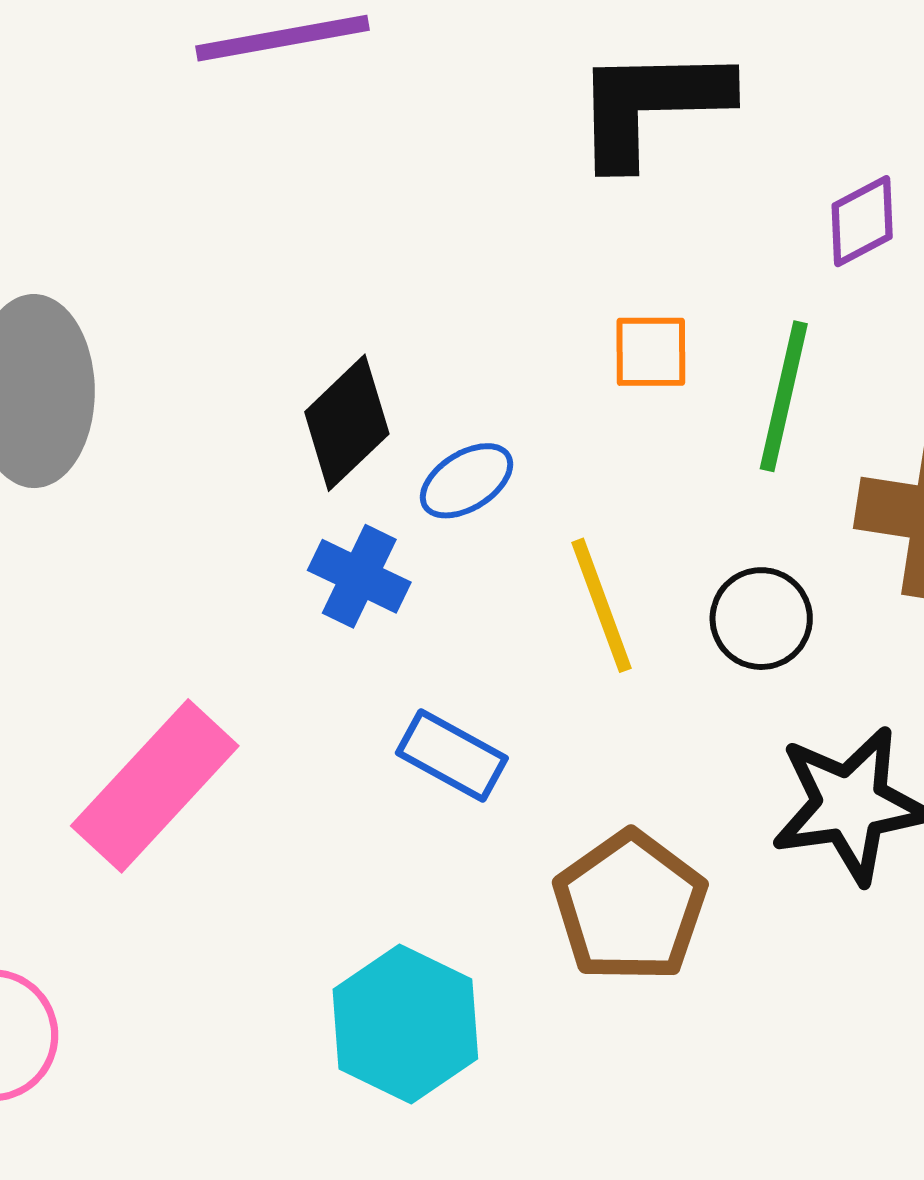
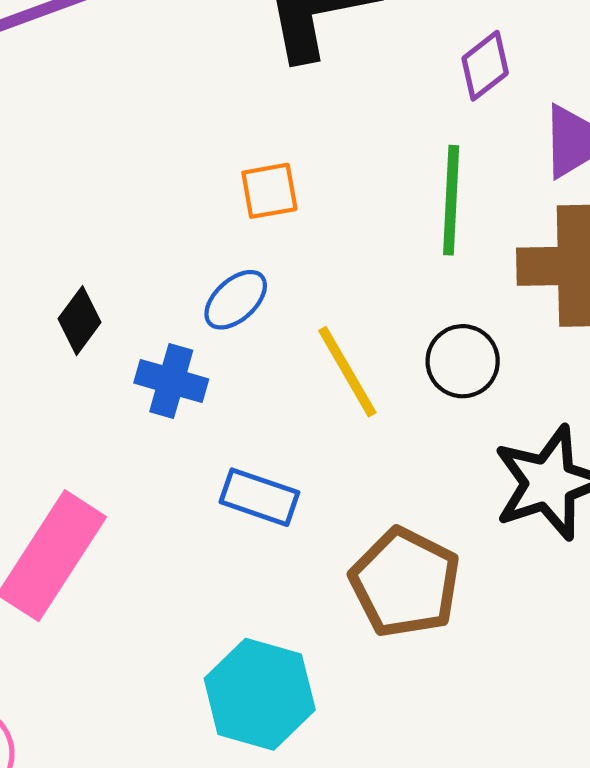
orange square: (651, 352) -> (269, 191), moved
black diamond: (347, 423) -> (80, 321), moved, size x0.7

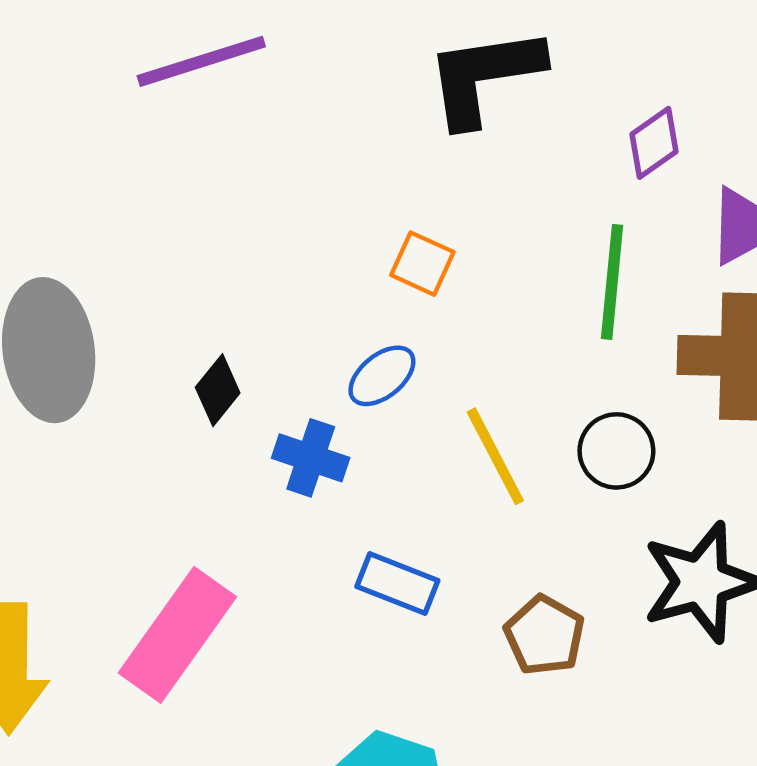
orange square: (269, 191) -> (422, 264), turned 32
brown pentagon: (405, 583) -> (545, 635), moved, size x0.7

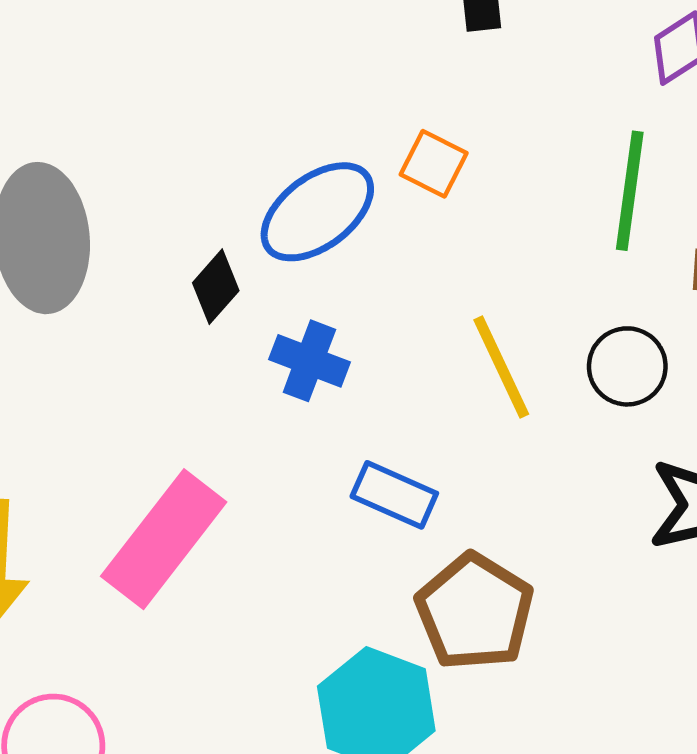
blue ellipse: (382, 376) -> (317, 212), moved, size x1.6
brown pentagon: (545, 635) -> (475, 612), moved, size x1.4

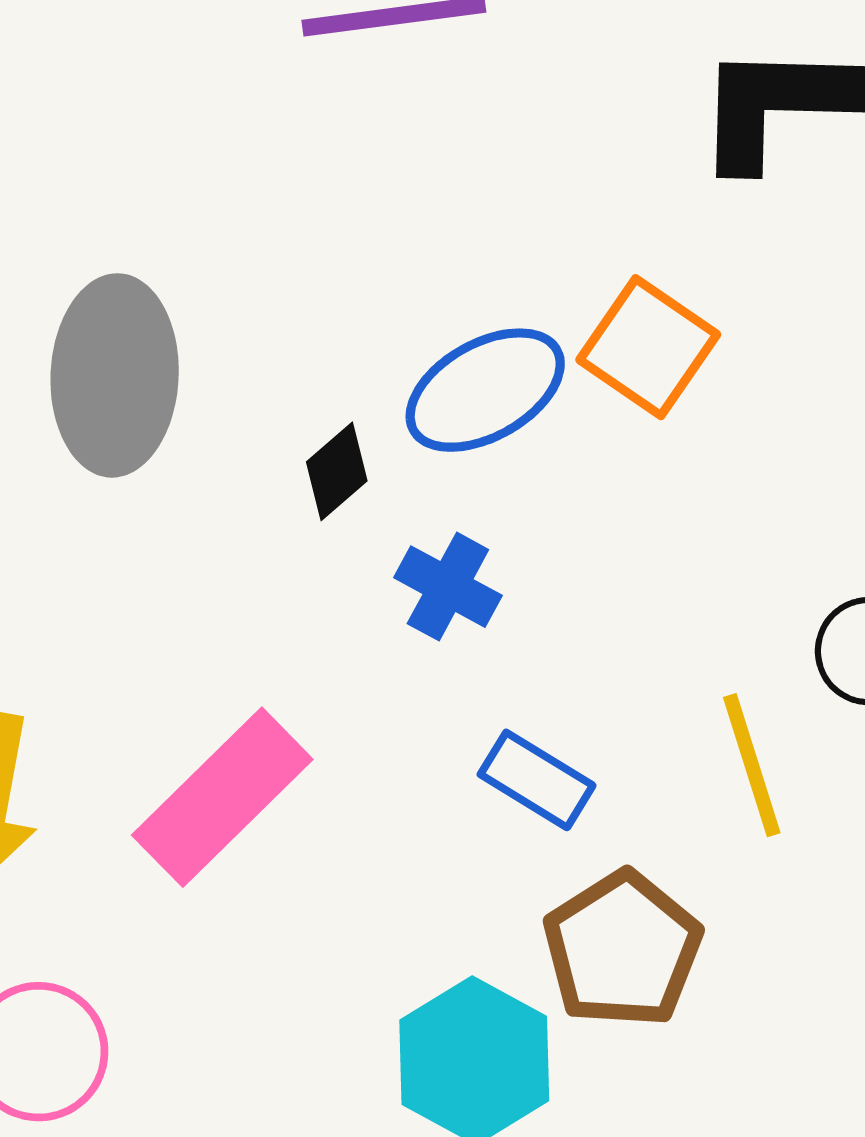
orange square: (434, 164) -> (648, 347), size x1.5
yellow line: (501, 367) -> (752, 765), moved

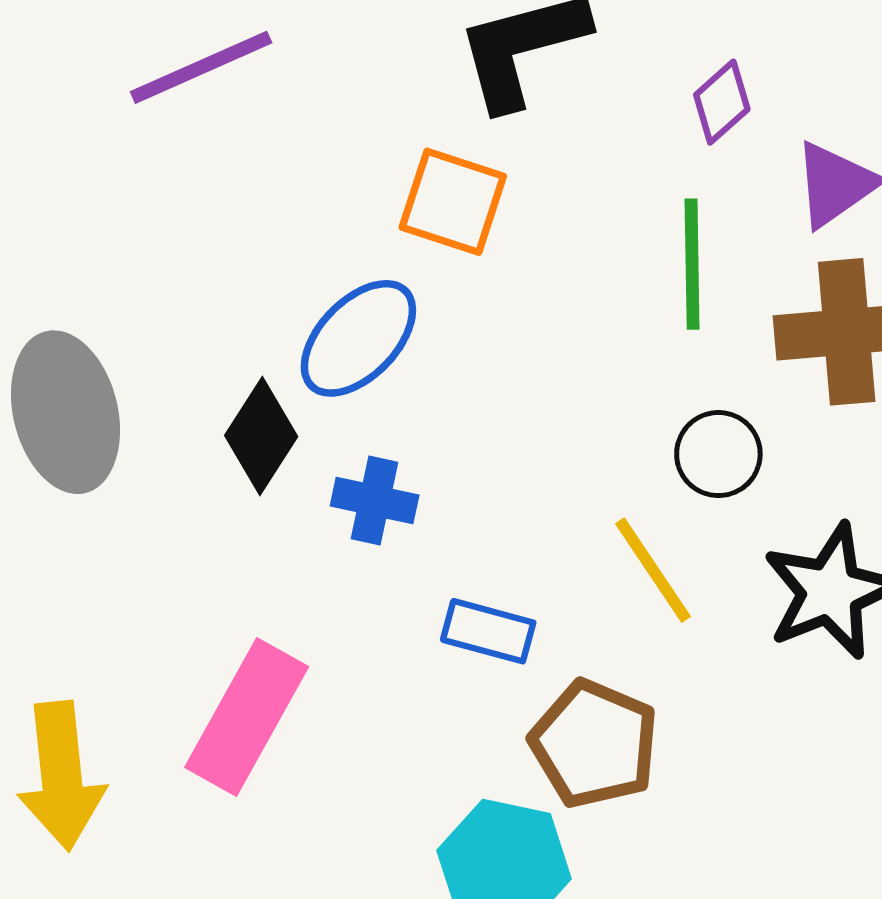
orange square: (648, 347) -> (453, 202), moved
black diamond: (337, 471) -> (261, 436), size x1.4

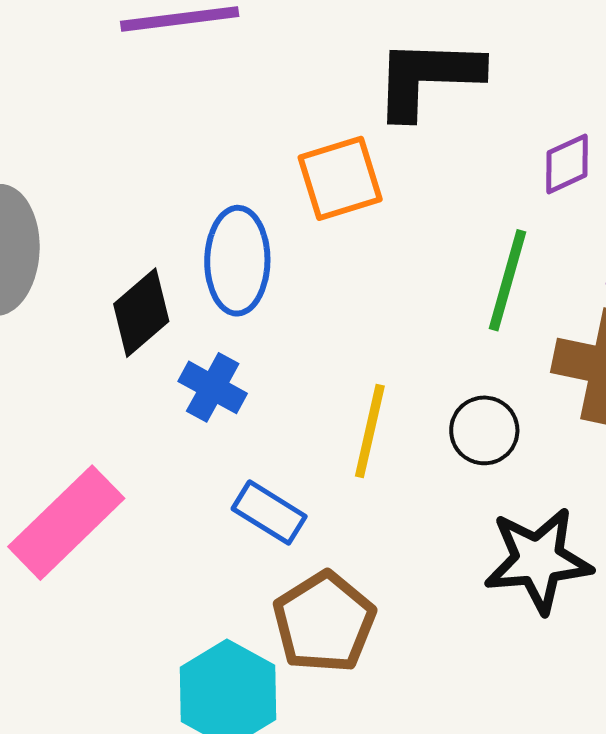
orange square: (453, 202) -> (340, 178), turned 38
blue ellipse: (358, 338) -> (237, 261), turned -60
yellow line: (653, 570) -> (370, 431), moved, turned 30

